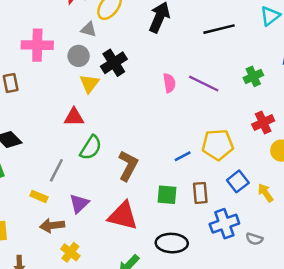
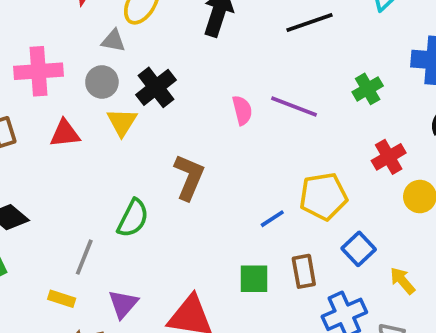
red triangle: (74, 117) -> (65, 133), moved
brown L-shape: (128, 166) -> (189, 177), moved
yellow arrow: (265, 193) -> (403, 281), moved

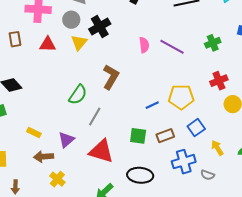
gray line: (84, 257) -> (95, 116), moved
brown rectangle: (304, 271) -> (165, 136), turned 72

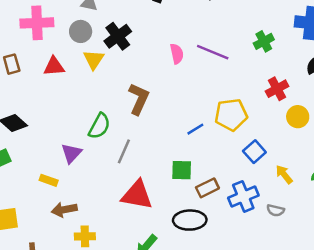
brown rectangle: (165, 136) -> (207, 188), moved
purple triangle: (66, 140) -> (71, 153), moved
yellow cross: (57, 179) -> (85, 236), turned -35

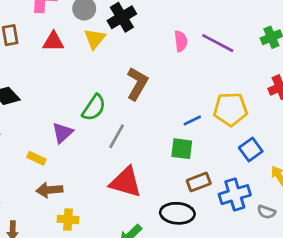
green square: (182, 170) -> (182, 149), moved

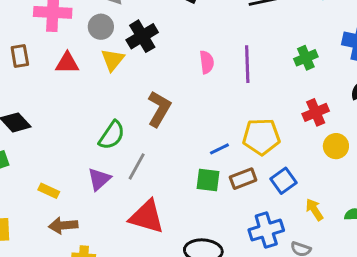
purple line: (218, 43) -> (247, 64), turned 60
purple triangle: (62, 133) -> (99, 179), moved
brown rectangle: (199, 182) -> (243, 179), moved

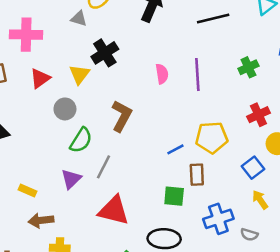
gray circle: (101, 27) -> (65, 109), moved
red triangle: (67, 63) -> (40, 78), turned -35
brown rectangle: (243, 179) -> (197, 175), turned -70
green square: (208, 180) -> (174, 196), moved
blue square: (284, 181) -> (253, 168), moved

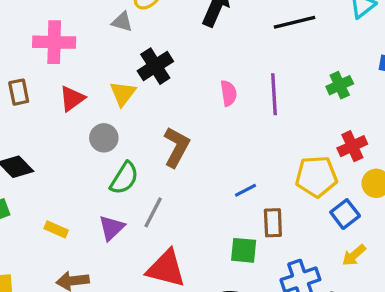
yellow pentagon: (212, 137) -> (316, 177), moved
yellow rectangle: (27, 190) -> (56, 229), moved
yellow arrow: (260, 200) -> (354, 255), turned -96

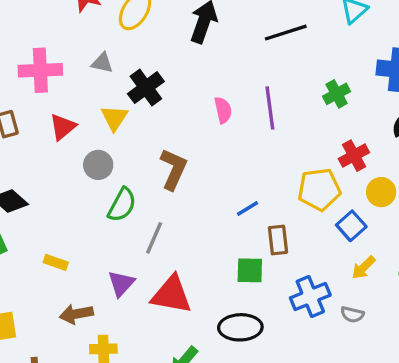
gray triangle: (122, 22) -> (102, 63), moved
purple triangle: (112, 228) -> (121, 283), moved

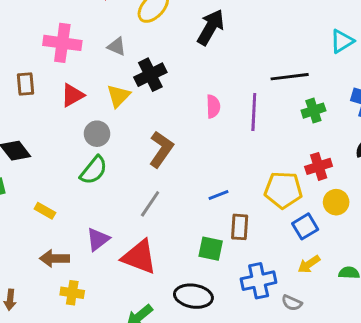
black line: (286, 33) -> (290, 77), moved
green semicircle: (122, 205) -> (94, 170), moved
gray line: (154, 238) -> (150, 204), moved

